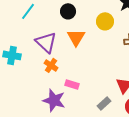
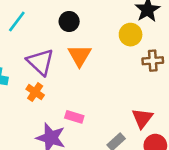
yellow circle: (105, 21) -> (131, 35), moved
orange cross: (51, 65) -> (35, 92), moved

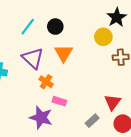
cyan line: (17, 21) -> (28, 27), moved
orange cross: (35, 92) -> (46, 82), moved

